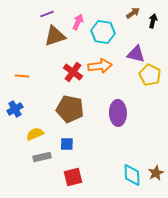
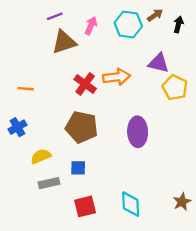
cyan hexagon: (103, 32) -> (128, 24), moved
cyan diamond: (132, 175) -> (131, 204), moved

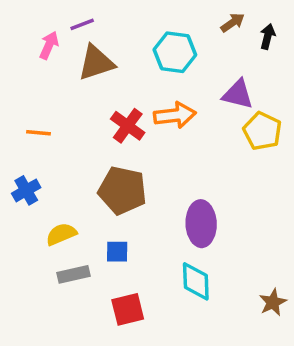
cyan hexagon: (128, 24) -> (175, 52), moved
pink arrow: (91, 26) -> (49, 45), moved
purple ellipse: (138, 132) -> (201, 224), moved
cyan diamond: (131, 204) -> (196, 281), moved

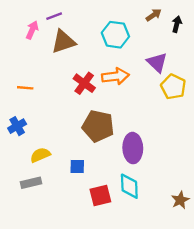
purple triangle: (238, 94) -> (157, 62), turned 30
brown pentagon: (122, 190) -> (98, 126), moved
gray rectangle: (73, 274) -> (31, 183), moved
red square: (128, 309) -> (100, 195), moved

